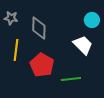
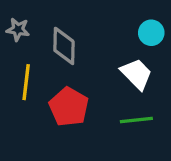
green line: (71, 79) -> (136, 120), moved

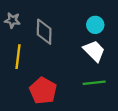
cyan circle: (151, 33) -> (95, 25), moved
red pentagon: (69, 107) -> (43, 91), moved

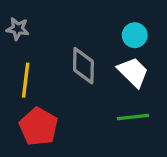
gray diamond: (44, 32) -> (83, 66), moved
red pentagon: (43, 91) -> (38, 127), moved

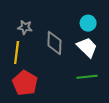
gray star: (18, 29) -> (25, 27), moved

